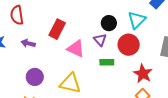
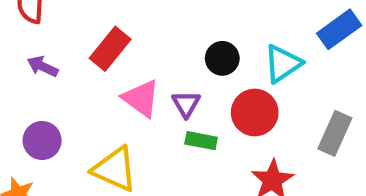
purple triangle: (100, 40) -> (186, 104), moved

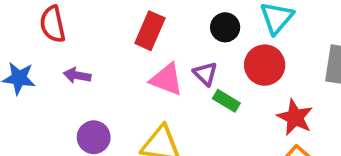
red rectangle: (110, 49) -> (150, 31), moved
green rectangle: (201, 141) -> (226, 101), turned 35

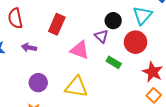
red rectangle: (150, 31) -> (57, 24), moved
purple triangle: (205, 74) -> (101, 36), moved

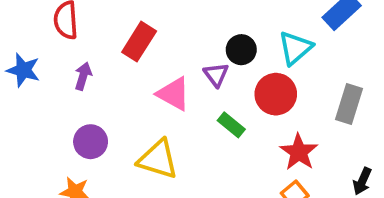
purple arrow: (29, 47) -> (83, 76), turned 88

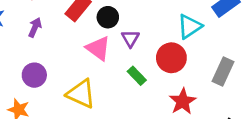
black circle: (241, 50) -> (108, 17), moved

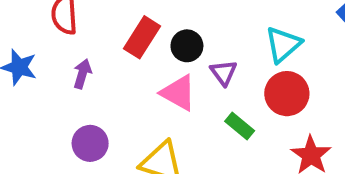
cyan triangle: (190, 26) -> (283, 44), moved

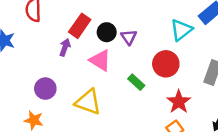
cyan triangle: (283, 44) -> (181, 30), moved
purple triangle: (224, 73) -> (129, 37), moved
purple arrow: (82, 74) -> (65, 47), moved

